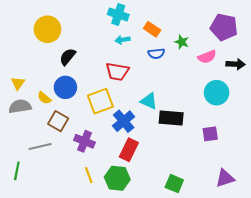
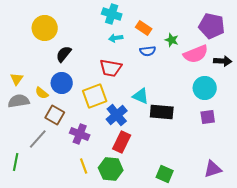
pink semicircle: (207, 57) -> (196, 54), size x1.4
purple square: (210, 134) -> (208, 117), moved
gray line: (40, 147) -> (38, 139), turned -35

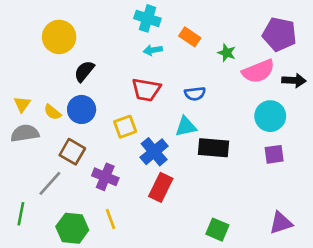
blue semicircle: (148, 51) -> (195, 94), moved
yellow semicircle: (42, 93) -> (52, 112), moved
yellow square: (95, 96) -> (125, 127), size x0.7
cyan triangle: (141, 96) -> (186, 127), turned -36
green hexagon: (111, 169) -> (72, 228), moved

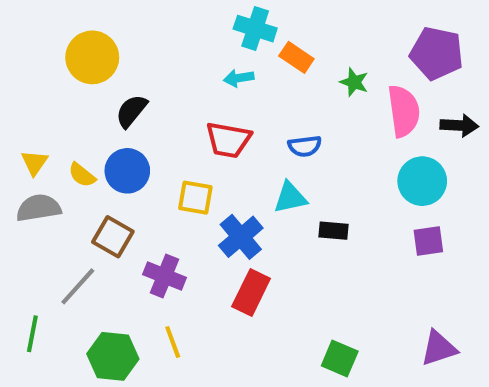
cyan cross: (147, 18) -> (255, 29), moved
pink semicircle: (258, 71) -> (404, 111), turned -76
yellow square: (125, 127) -> (195, 198), turned 30
black rectangle: (213, 148) -> (334, 231), size x0.6

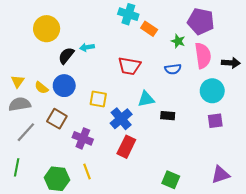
purple pentagon: (437, 53) -> (201, 21), moved
cyan arrow: (239, 78) -> (87, 47), moved
red trapezoid: (228, 140) -> (129, 66), moved
blue semicircle: (305, 146) -> (173, 69), moved
gray line: (78, 286) -> (26, 132), moved

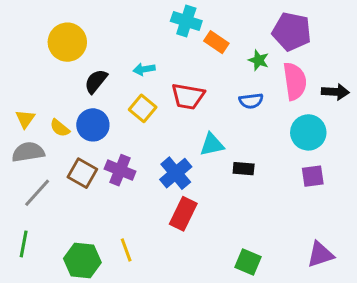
cyan arrow: (87, 47) -> (144, 69), moved
yellow square: (98, 99) -> (143, 108), moved, turned 30
purple cross: (83, 138) -> (120, 170), moved

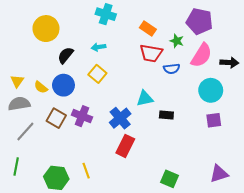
cyan cross: (186, 21) -> (106, 14), moved
pink semicircle: (295, 81) -> (201, 55), turned 40
red trapezoid: (188, 96) -> (151, 53), moved

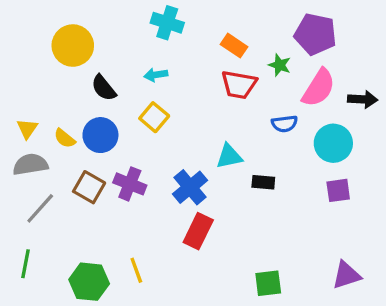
black semicircle: (66, 55) -> (104, 88), turned -78
blue semicircle: (172, 69) -> (284, 124), moved
green square: (170, 179) -> (268, 283), turned -30

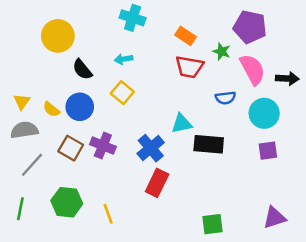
pink semicircle: (319, 88) -> (253, 69), turned -60
black rectangle: (263, 182) -> (209, 144), size x1.6
green hexagon: (89, 282) -> (67, 202), moved

